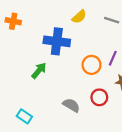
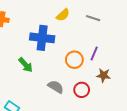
green arrow: (39, 70) -> (26, 65), turned 98
gray semicircle: (71, 105) -> (56, 87), moved

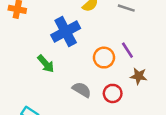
blue cross: (42, 38) -> (66, 32), turned -35
purple line: (94, 53) -> (127, 50), turned -56

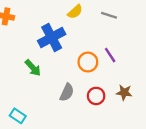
brown star: (139, 76) -> (124, 92), moved
gray semicircle: (82, 90) -> (67, 92), turned 84

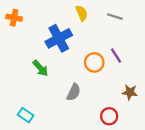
yellow semicircle: (75, 12) -> (82, 13), turned -70
red circle: (96, 96) -> (109, 116), moved

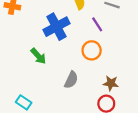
purple line: (116, 56) -> (97, 24), moved
brown star: (130, 92) -> (111, 83), moved

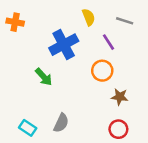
gray semicircle: (71, 80) -> (61, 123), moved
brown star: (111, 83) -> (120, 97), moved

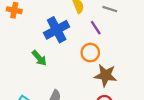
brown star: (120, 97) -> (106, 75), size x1.5

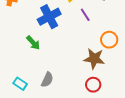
orange circle: (90, 53) -> (109, 40), moved

